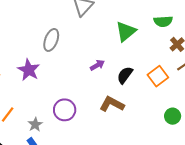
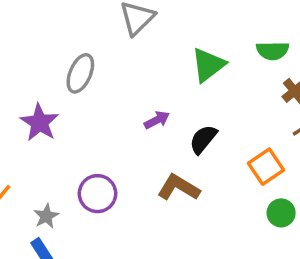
orange square: (158, 76) -> (266, 167), moved

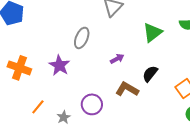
purple arrow: (157, 120) -> (117, 59), moved
brown L-shape: (179, 188) -> (127, 89), moved

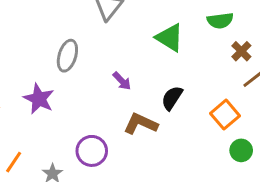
green triangle: (152, 32) -> (170, 38), turned -45
purple arrow: (117, 59) -> (122, 81), turned 80

